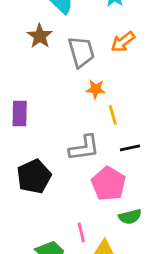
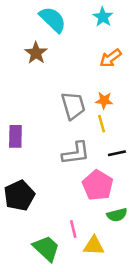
gray trapezoid: (81, 52) -> (73, 106), moved
orange star: (96, 89) -> (104, 100), moved
purple rectangle: (20, 113) -> (15, 136), moved
black pentagon: (34, 177) -> (19, 196), moved

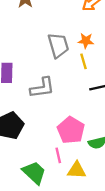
gray L-shape: (76, 153) -> (42, 88), moved
pink pentagon: (98, 185) -> (71, 130), moved

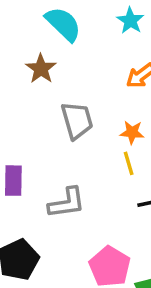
gray trapezoid: (58, 45) -> (77, 120), moved

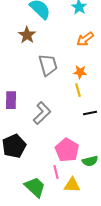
gray L-shape: (67, 203) -> (42, 113), turned -35

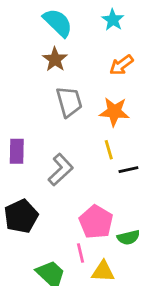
brown star: (27, 35) -> (55, 59), moved
orange star: (80, 72) -> (114, 112), size x1.5
yellow line: (78, 90) -> (109, 150), moved

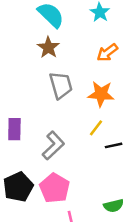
yellow line: (109, 150) -> (96, 128), turned 54
pink pentagon: (96, 222) -> (55, 188), moved

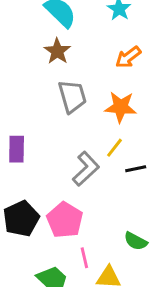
gray L-shape: (53, 145) -> (86, 169), moved
green semicircle: (114, 206) -> (136, 241), turned 42

